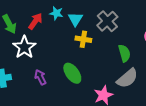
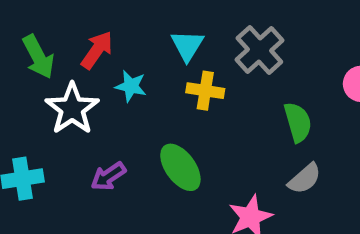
cyan star: (56, 13) -> (131, 86), moved
purple arrow: (40, 77) -> (108, 176), turned -98
gray semicircle: (127, 78) -> (305, 179), size x0.7

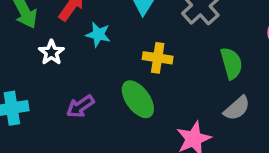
yellow cross: (205, 91) -> (158, 58), moved
white star: (72, 109) -> (51, 52), size x0.6

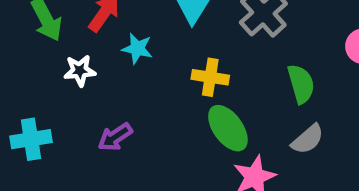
white star: (51, 52) -> (80, 71), turned 30
green ellipse: (138, 99) -> (228, 128), moved

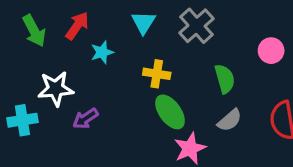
cyan star: (137, 48) -> (102, 52), turned -30
white star: (80, 71) -> (56, 89), moved, size x1.5

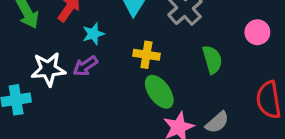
purple arrow: (85, 119) -> (85, 66), moved
gray semicircle: (230, 120) -> (217, 122), moved

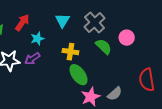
pink circle: (257, 32) -> (127, 38), moved
green semicircle: (212, 60) -> (104, 47), moved, turned -30

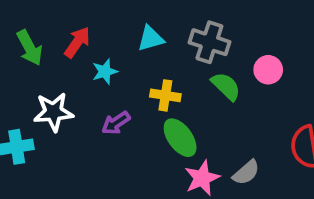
cyan triangle: (62, 20) -> (151, 39), turned 42
gray cross: (95, 22) -> (209, 42), turned -30
purple arrow: (32, 59) -> (116, 123), moved

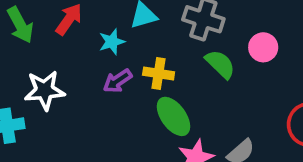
cyan star: (105, 72) -> (112, 42), moved
purple arrow: (116, 123) -> (117, 81), moved

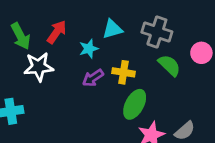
white star: (45, 90) -> (39, 67), moved
green ellipse: (173, 116) -> (135, 104), turned 64

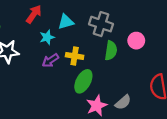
red arrow: (57, 32) -> (34, 14), moved
green semicircle: (169, 65) -> (111, 50), turned 54

